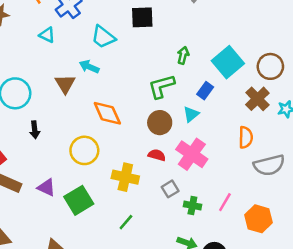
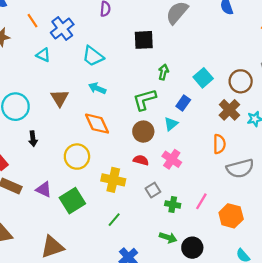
black square: (142, 17) -> (144, 40), moved
cyan square: (228, 62) -> (203, 78), size x0.7
cyan arrow: (89, 67) -> (97, 88), moved
pink cross: (192, 154) -> (172, 159), size x0.7

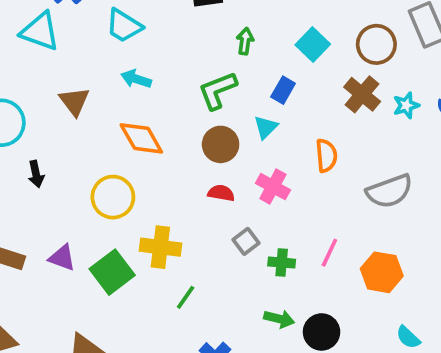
cyan triangle: (43, 55) -> (40, 31), size x1.6
orange semicircle: (219, 144) -> (326, 156), moved
yellow cross: (113, 180) -> (160, 247), moved

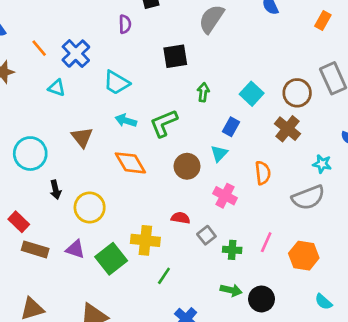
cyan triangle: (40, 31) -> (57, 88), size x0.6
green L-shape: (218, 90) -> (164, 123), moved
cyan star: (406, 105) -> (322, 164), moved, turned 30
red semicircle: (221, 193) -> (180, 218), moved
yellow circle: (113, 197) -> (90, 207), moved

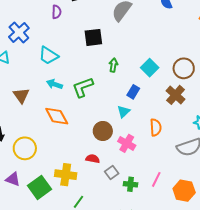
brown circle: (187, 166) -> (103, 131), moved

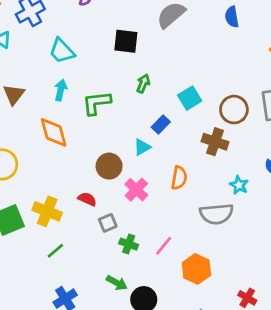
cyan arrow: (54, 84) -> (61, 90), turned 70
brown cross: (176, 95) -> (215, 142), turned -36

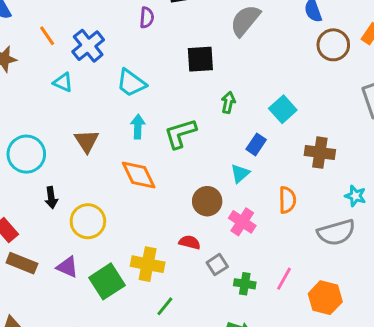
brown circle: (234, 110) -> (333, 45), moved

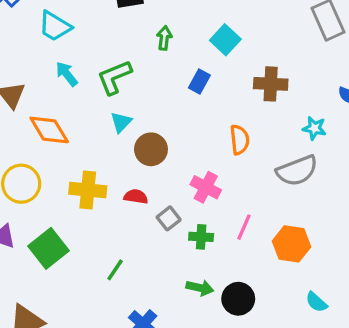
cyan arrow: (138, 127) -> (67, 74), turned -35
cyan triangle: (240, 173) -> (121, 122), moved
orange diamond: (139, 175) -> (49, 130), moved
pink cross: (242, 222) -> (206, 187), moved
yellow cross: (148, 264) -> (88, 190), moved

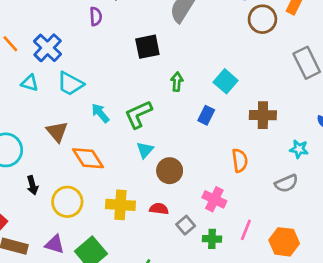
cyan trapezoid: (55, 26) -> (70, 84), moved
gray semicircle: (297, 171) -> (286, 183), size x0.7

